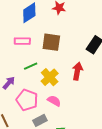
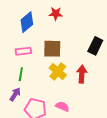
green line: (31, 66) -> (21, 74), moved, turned -48
yellow cross: (50, 77) -> (58, 72), moved

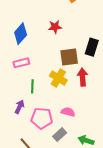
red star: (56, 14) -> (55, 27), moved
brown square: (52, 49) -> (69, 57), moved
green line: (21, 74) -> (32, 86), moved

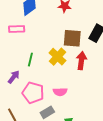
pink rectangle: (21, 63) -> (17, 29), moved
pink semicircle: (68, 112) -> (60, 92), turned 152

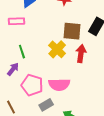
green line: (30, 60) -> (22, 52), moved, turned -32
pink semicircle: (60, 92) -> (59, 85), size x1.5

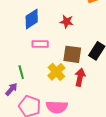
pink rectangle: (16, 21) -> (40, 44), moved

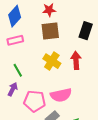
pink rectangle: (40, 44) -> (15, 40), moved
brown square: (72, 54) -> (50, 31), moved

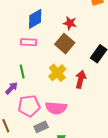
brown square: (50, 31) -> (65, 44), turned 30
pink pentagon: (35, 101) -> (29, 106), turned -30

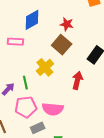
pink rectangle: (29, 42) -> (15, 42), moved
green line: (22, 71) -> (25, 83), moved
yellow cross: (57, 73) -> (45, 67), moved

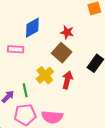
red arrow: (77, 80) -> (67, 80), moved

